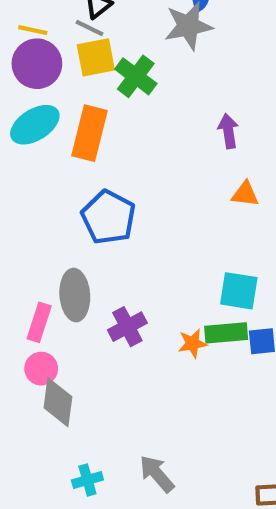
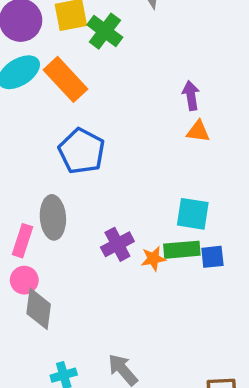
purple arrow: (228, 131) -> (191, 96), moved
orange rectangle: (90, 133) -> (65, 79), turned -57
purple cross: (127, 327) -> (117, 244), moved

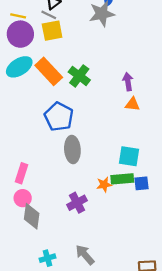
green cross: (105, 31) -> (79, 76), moved
gray ellipse: (53, 217) -> (72, 149), moved
purple cross: (117, 244) -> (77, 203), moved

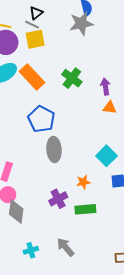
green cross: (79, 76) -> (72, 78), moved
cyan square: (129, 156) -> (106, 156), turned 36
green rectangle: (122, 179) -> (85, 209), moved

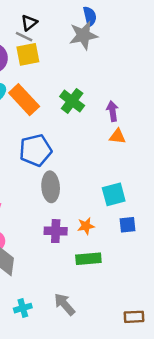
blue pentagon: (41, 119) -> (35, 150), turned 30
cyan square: (106, 156) -> (114, 194), turned 30
purple cross: (58, 199) -> (56, 231), moved, turned 30

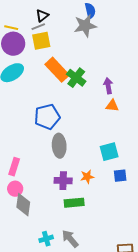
gray line: (24, 37) -> (38, 27), turned -48
orange rectangle: (24, 100) -> (57, 70), moved
green rectangle: (88, 259) -> (74, 203), moved
cyan cross: (23, 308) -> (46, 239), moved

